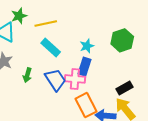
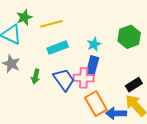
cyan rectangle: (51, 47) -> (58, 48), turned -60

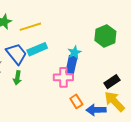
cyan star: (94, 44) -> (75, 52), moved
blue trapezoid: (64, 80) -> (16, 54), moved
orange rectangle: (96, 104) -> (76, 101), size x0.6

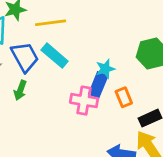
cyan rectangle: (37, 49) -> (55, 56), turned 54
orange rectangle: (76, 101) -> (124, 97), moved

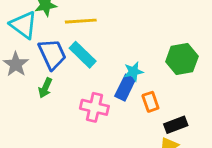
pink cross: (84, 101) -> (94, 107), moved

